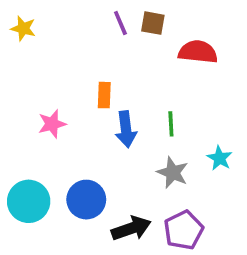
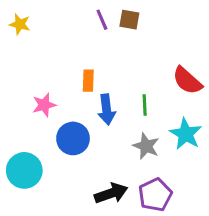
red semicircle: (198, 52) -> (187, 81), moved, turned -144
cyan star: (220, 158) -> (186, 134), size x1.5
blue circle: (86, 200) -> (73, 138), moved

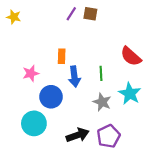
purple line: (102, 20) -> (71, 14), turned 56
cyan circle: (24, 170) -> (34, 123), moved

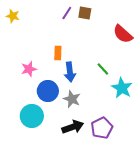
red semicircle: (131, 56) -> (123, 34), moved
green line: (101, 73) -> (103, 69), moved, turned -40
gray star: (102, 102) -> (72, 99), moved

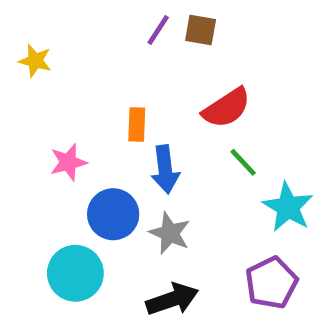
yellow star: (13, 16) -> (35, 61), moved
red semicircle: (123, 34) -> (227, 108), moved, turned -75
purple pentagon: (102, 128) -> (271, 283), moved

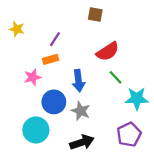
purple line: (158, 30) -> (55, 39), moved
orange rectangle: (137, 124) -> (50, 59), moved, turned 72
cyan star: (288, 207) -> (137, 99), turned -30

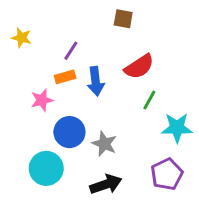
green line: (115, 77) -> (149, 100), turned 72
blue arrow: (78, 81) -> (96, 81), moved

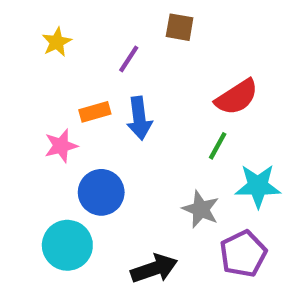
yellow star: (22, 38) -> (57, 42), moved, turned 30
purple line: (71, 51) -> (129, 59), moved
red semicircle: (139, 67) -> (237, 97), moved
gray star: (104, 144) -> (201, 209), moved

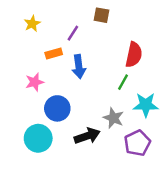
red semicircle: (237, 97) -> (134, 55), turned -45
orange rectangle: (95, 112) -> (54, 53), moved
black arrow: (154, 269) -> (87, 136), moved

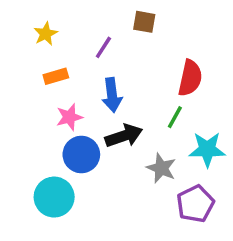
orange rectangle: (54, 53) -> (56, 76), moved
pink star: (35, 82) -> (69, 117), moved
black arrow: (87, 136) -> (124, 136), moved

